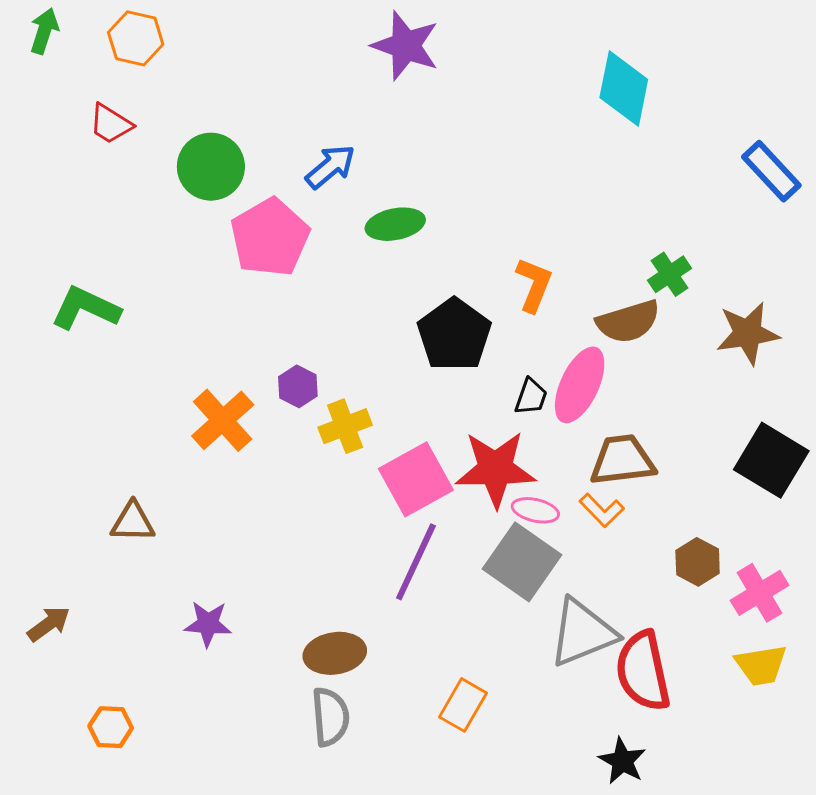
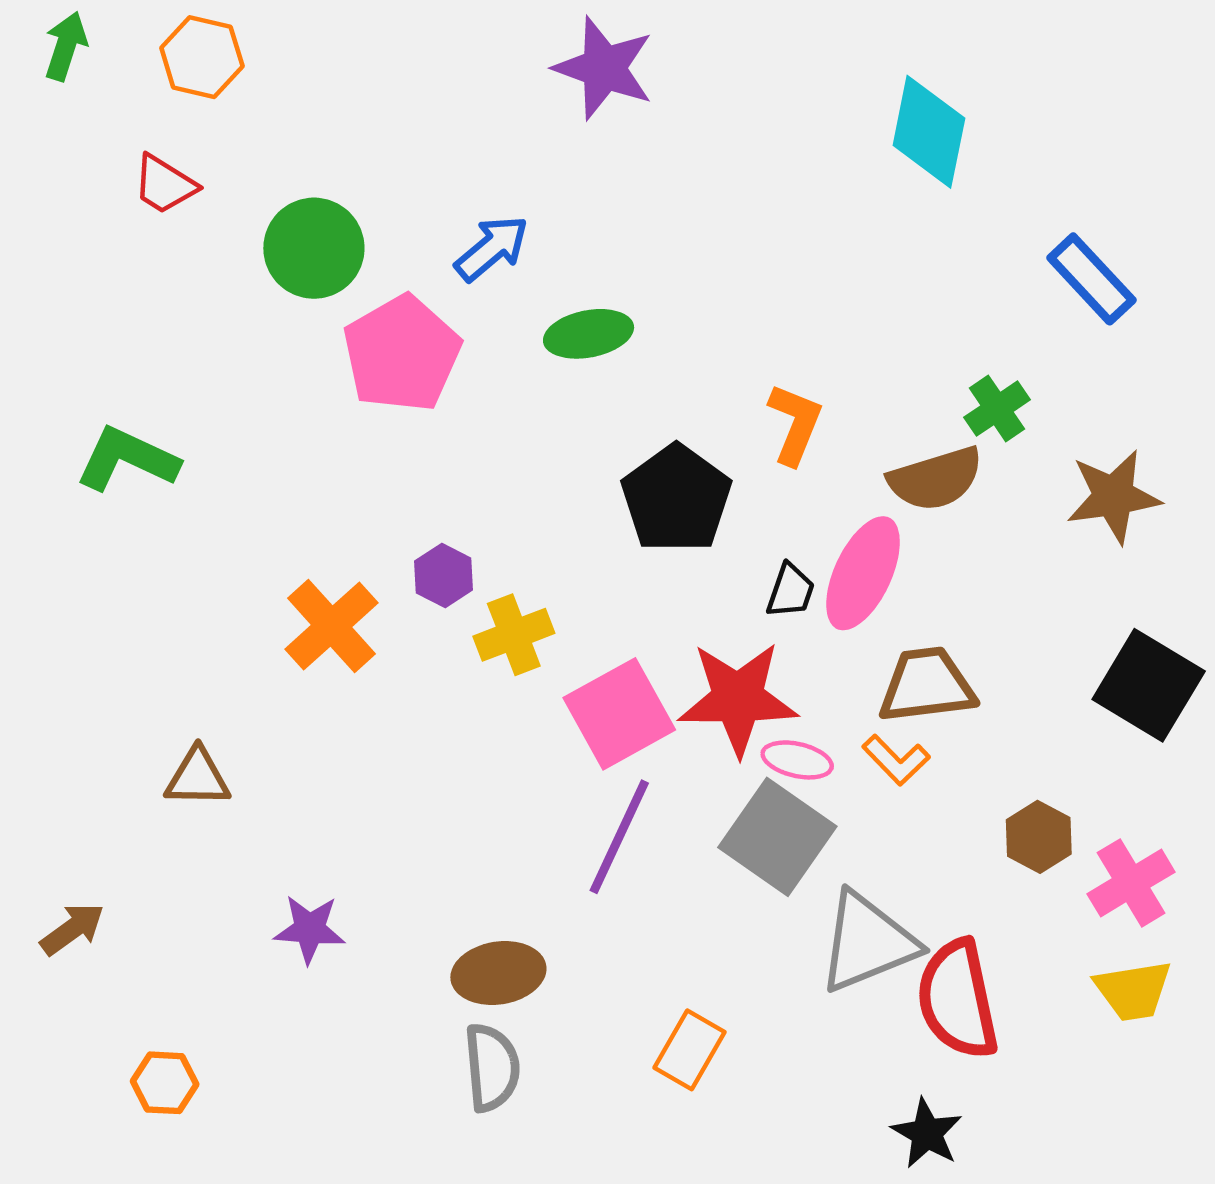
blue rectangle: (771, 171) -> (1091, 279), moved

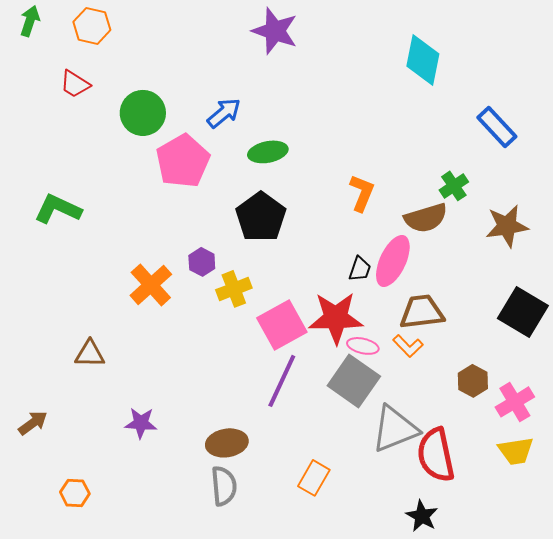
black pentagon: (676, 499) -> (261, 217), moved

